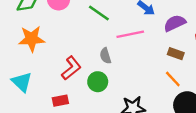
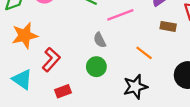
red L-shape: (71, 68) -> (51, 60), moved
orange line: (173, 79) -> (144, 53), moved

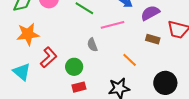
green circle: (96, 67) -> (74, 67), moved
red rectangle: (63, 91) -> (79, 87), moved

